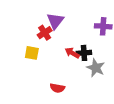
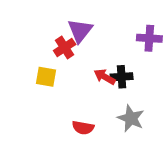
gray star: (96, 68) -> (131, 118), moved

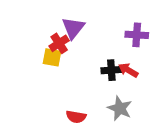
yellow square: (46, 77) -> (52, 57), moved
red arrow: (105, 77) -> (128, 70), moved

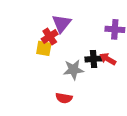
gray star: (120, 108) -> (73, 70), moved, turned -30

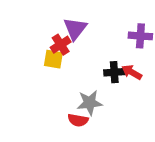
gray star: (73, 70) -> (90, 103), moved

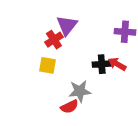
yellow square: (53, 59) -> (48, 65), moved
red semicircle: (78, 120) -> (69, 107), turned -36

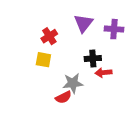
purple triangle: (67, 25) -> (83, 23), moved
red arrow: (117, 64) -> (103, 73), moved, turned -35

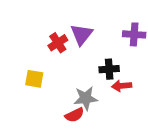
purple triangle: (83, 23) -> (81, 34), moved
yellow square: (43, 60) -> (34, 79), moved

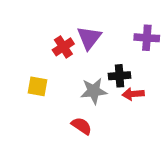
gray star: (86, 98) -> (94, 91), moved
red semicircle: (74, 115) -> (82, 126), turned -120

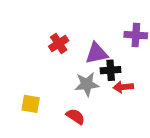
purple triangle: (89, 38) -> (97, 53), moved, turned 40
yellow square: (38, 86) -> (31, 104), moved

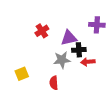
yellow square: (31, 104) -> (22, 74), turned -32
red semicircle: (76, 116) -> (54, 83), turned -128

